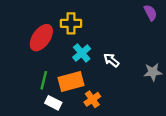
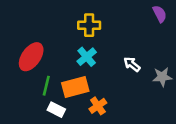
yellow cross: (71, 23) -> (89, 25), moved
red ellipse: (41, 38) -> (31, 57), moved
white arrow: (111, 60) -> (132, 64), moved

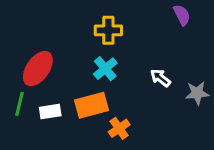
purple semicircle: (160, 14) -> (182, 15), moved
green line: (46, 86) -> (19, 104), moved
white rectangle: (56, 110) -> (50, 111), moved, turned -36

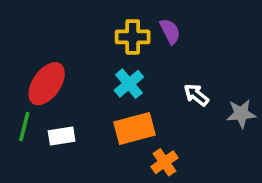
purple semicircle: (182, 15) -> (170, 31), moved
orange rectangle: (91, 105) -> (135, 129), moved
orange cross: (119, 128) -> (164, 162), moved

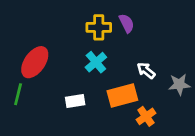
orange rectangle: (135, 129) -> (122, 96), moved
white rectangle: (62, 136) -> (75, 101), moved
orange cross: (164, 162) -> (146, 116), moved

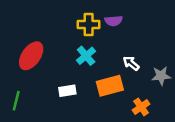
purple semicircle: (127, 23) -> (114, 21), turned 112
green line: (18, 94) -> (16, 101), moved
orange cross: (146, 116) -> (141, 107), moved

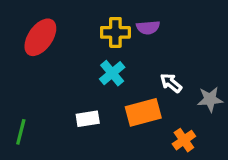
red ellipse: (31, 56) -> (40, 37), moved

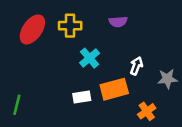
yellow cross: (115, 32) -> (70, 26), moved
white arrow: (171, 83) -> (136, 66), turned 72
white rectangle: (88, 119) -> (82, 97), moved

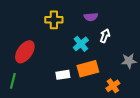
red ellipse: (32, 29) -> (25, 52), moved
cyan cross: (90, 58) -> (81, 44), moved
white arrow: (136, 66) -> (105, 36), moved

